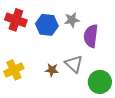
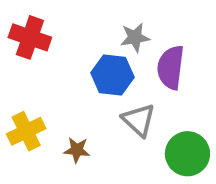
blue hexagon: (47, 25) -> (112, 75), moved
brown star: (52, 70) -> (77, 150), moved

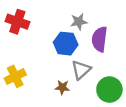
gray triangle: (139, 120) -> (81, 70), turned 35
brown star: (77, 150) -> (62, 87), moved

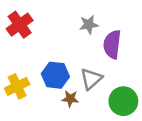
red cross: (17, 22) -> (20, 25), turned 35
blue hexagon: (66, 44) -> (55, 75), moved

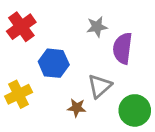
blue hexagon: (55, 75) -> (54, 63), moved

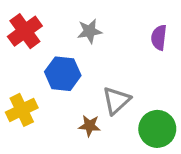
gray star: (97, 27) -> (90, 31), moved
purple semicircle: (123, 48) -> (159, 37), moved, size x0.7

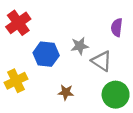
gray star: (90, 31) -> (80, 46), moved
gray triangle: (116, 101) -> (102, 61), moved, turned -45

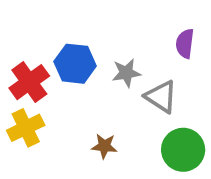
red cross: (18, 23) -> (29, 82), moved
blue hexagon: (46, 54) -> (75, 64), moved

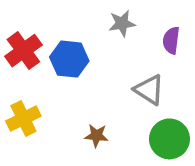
gray star: (126, 73) -> (122, 23), moved
red cross: (29, 82) -> (23, 51), moved

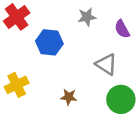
purple semicircle: (171, 40) -> (122, 29), turned -36
red cross: (23, 51) -> (17, 17), moved

